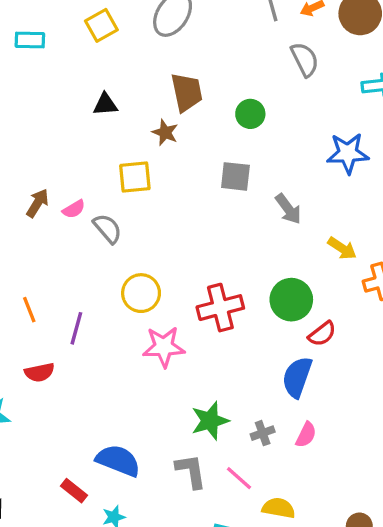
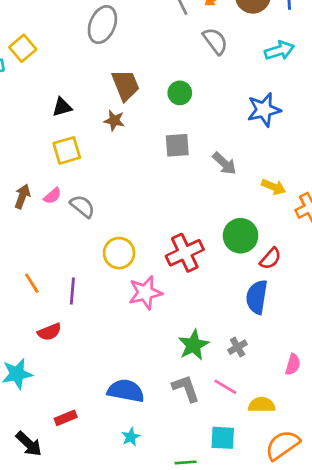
yellow square: (101, 25) -> (23, 48), moved
yellow square: (135, 177) -> (67, 150), moved
pink semicircle: (306, 435) -> (293, 364), moved
red rectangle: (74, 491) -> (66, 418), moved, turned -50

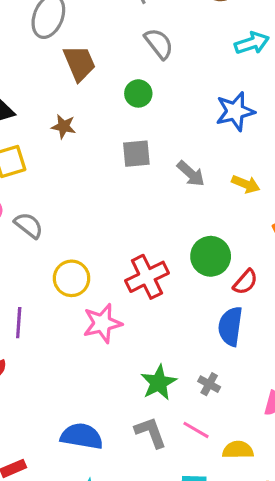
gray semicircle: (215, 41) -> (159, 44), moved
brown trapezoid: (125, 85) -> (79, 63), moved
yellow arrow: (274, 187) -> (246, 184), moved
gray cross: (238, 347) -> (209, 384), turned -30

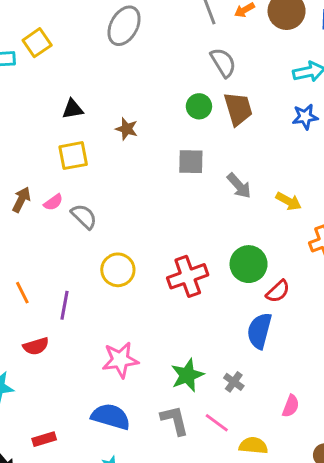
brown trapezoid: (79, 63) -> (238, 109), moved
blue star: (235, 111) -> (305, 117), moved, size x0.7
pink star: (102, 323) -> (120, 360), moved

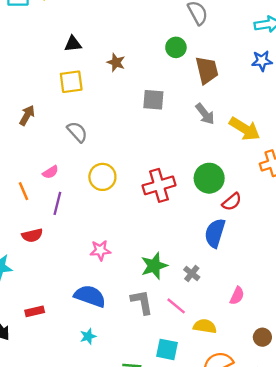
brown trapezoid: (238, 109) -> (207, 70), moved
gray square: (191, 162) -> (153, 100), moved
yellow arrow: (289, 201) -> (245, 129), size x1.5
pink semicircle: (53, 202) -> (50, 172), moved
pink star: (120, 360) -> (100, 250), size x0.7

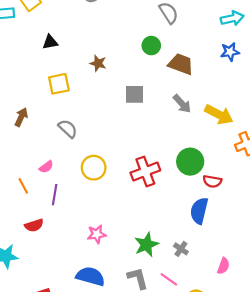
black triangle: (73, 44) -> (50, 42), moved
brown trapezoid: (207, 70) -> (181, 64), turned -52
red semicircle: (232, 202) -> (212, 181), turned 54

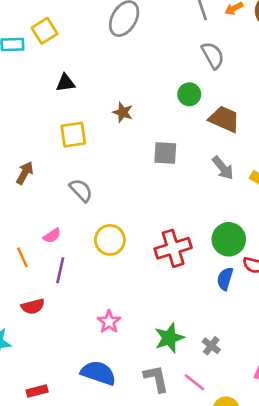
blue semicircle: (199, 211) -> (225, 279), moved, size x0.7
pink star: (97, 234) -> (109, 322), turned -30

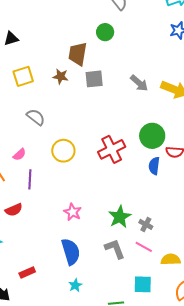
brown star: (123, 112) -> (61, 76), moved
brown trapezoid: (224, 119) -> (78, 54), moved, turned -95
gray cross: (211, 346) -> (146, 224), moved
blue semicircle: (98, 373) -> (71, 252), turned 64

